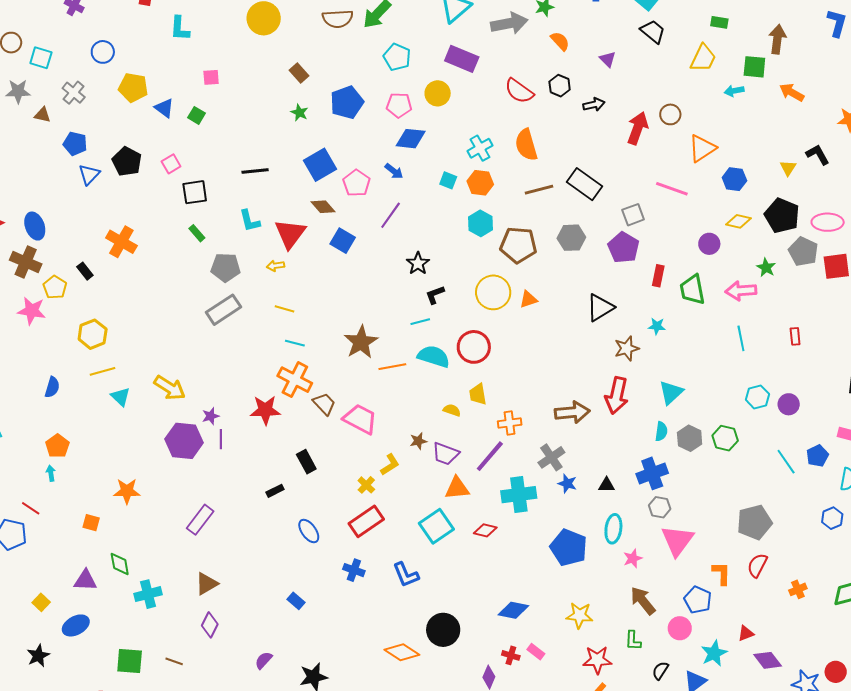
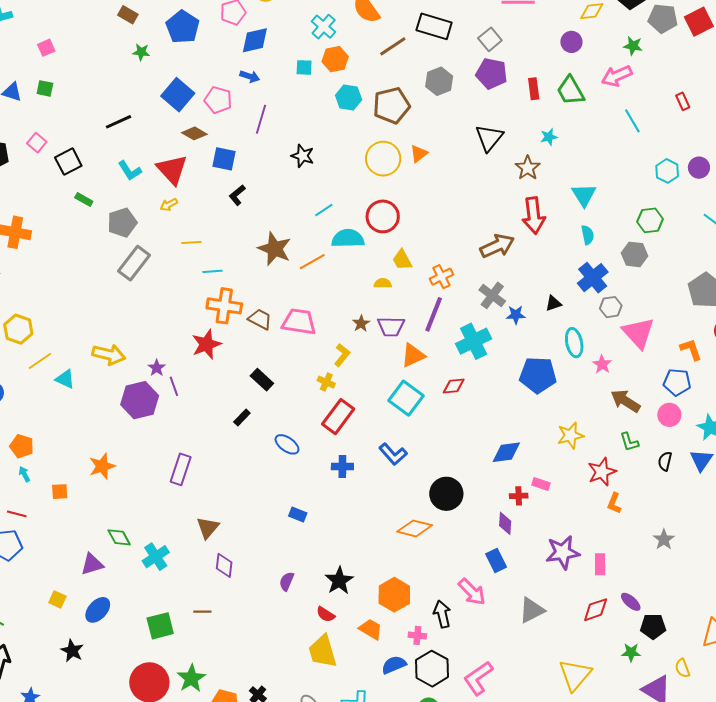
black L-shape: (435, 295) -> (237, 195), moved
gray hexagon: (690, 438) -> (634, 254), moved
orange square: (91, 523) -> (60, 492), moved

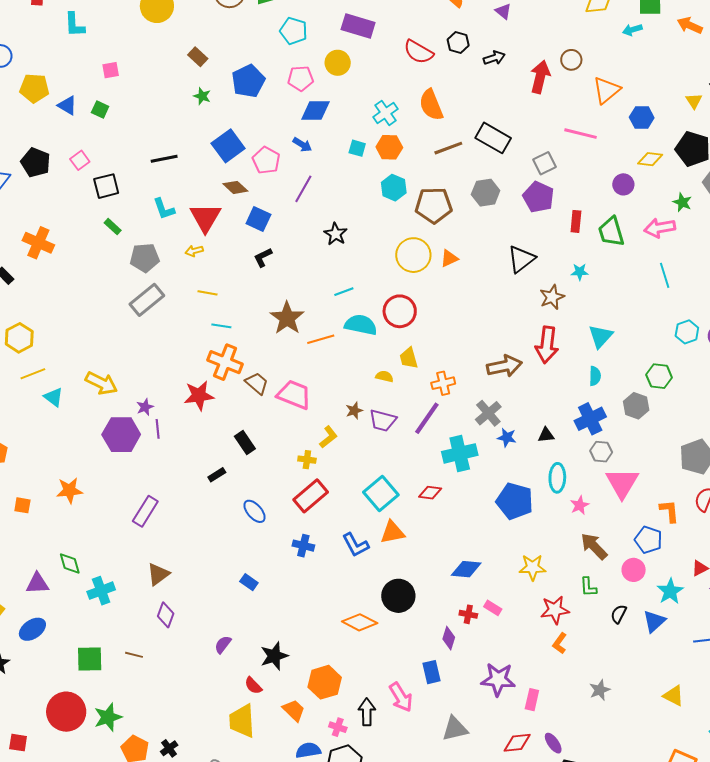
orange triangle: (413, 355) -> (392, 532), moved
yellow cross: (326, 382) -> (307, 460), turned -30

